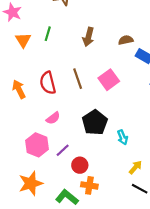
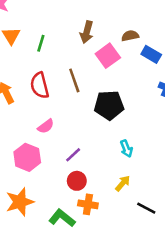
green line: (48, 34) -> (41, 43), moved
pink square: (109, 80) -> (108, 56), moved
black pentagon: (95, 122) -> (109, 105), moved, turned 30
purple line: (63, 150) -> (73, 155), moved
yellow arrow: (135, 167) -> (123, 183), moved

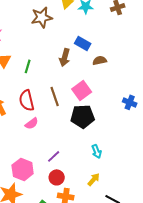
blue rectangle: (151, 54) -> (83, 43), moved
pink square: (108, 56) -> (82, 90), moved
pink semicircle: (46, 126) -> (32, 123), moved
pink hexagon: (27, 157) -> (23, 169), moved

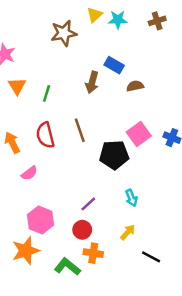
pink square: (82, 90) -> (139, 134), moved
pink semicircle: (32, 123) -> (29, 173), moved
purple line: (54, 156) -> (88, 204), moved

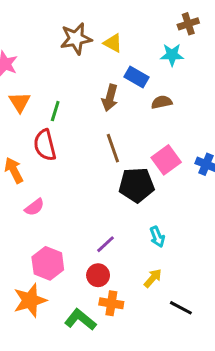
yellow triangle: (95, 15) -> (113, 43), moved, turned -49
cyan star: (118, 20) -> (172, 55), moved
brown line: (80, 130) -> (113, 148), moved
red semicircle: (45, 135) -> (45, 145), moved

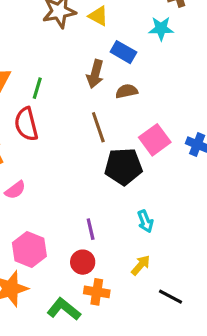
brown semicircle: (162, 102) -> (127, 91), moved
purple line: (105, 244) -> (91, 229), turned -60

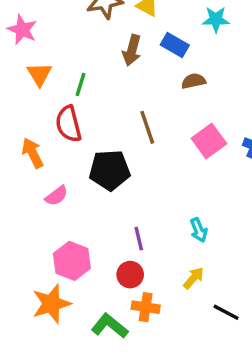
brown arrow: (95, 74) -> (132, 50), moved
brown semicircle: (127, 91) -> (194, 81), moved
black pentagon: (123, 166) -> (110, 170), moved

